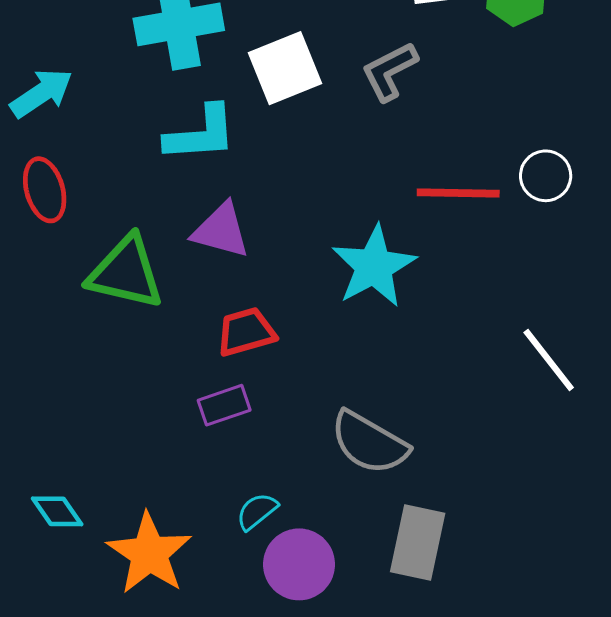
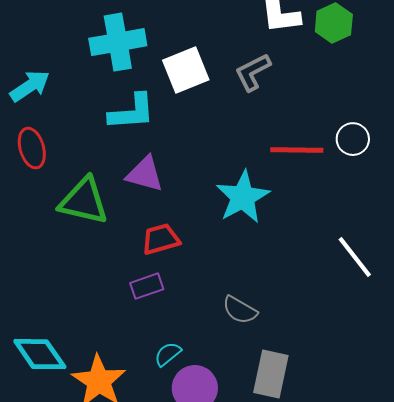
gray semicircle: (369, 443) -> (240, 310), size x0.7
cyan diamond: (57, 511) -> (40, 354), size x1.6

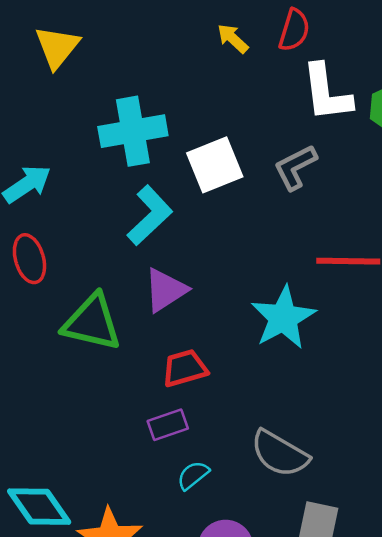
cyan L-shape: (132, 112) -> (150, 215), turned -39
purple triangle: (145, 174) -> (165, 290), turned -48
gray semicircle: (240, 310) -> (280, 454), size x1.4
cyan semicircle: (168, 354) -> (193, 475), moved

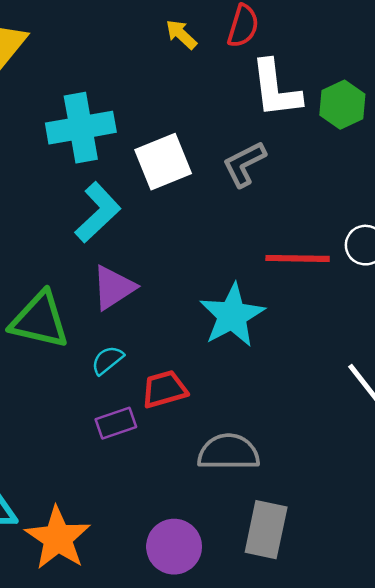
red trapezoid: (185, 368) -> (164, 389), moved
gray semicircle: (280, 454) -> (229, 452), turned 150
cyan semicircle: (193, 475) -> (107, 360), moved

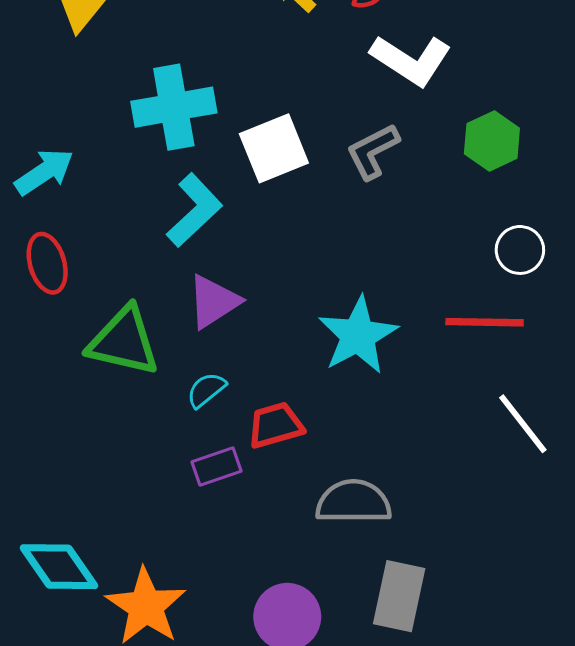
white L-shape: (276, 89) -> (411, 60), turned -50
green hexagon: (342, 105) -> (492, 141), moved
red line: (298, 258) -> (485, 322), moved

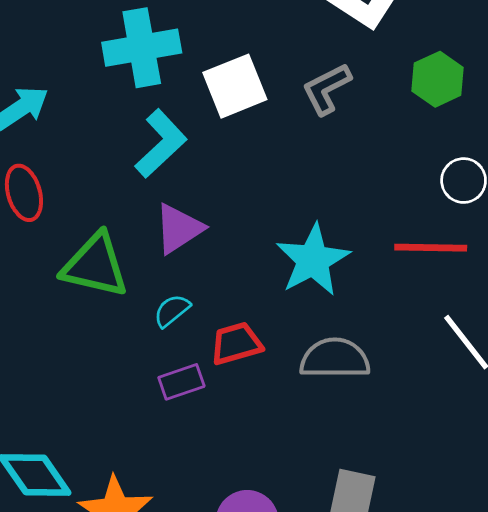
gray semicircle: (354, 502) -> (335, 359), moved

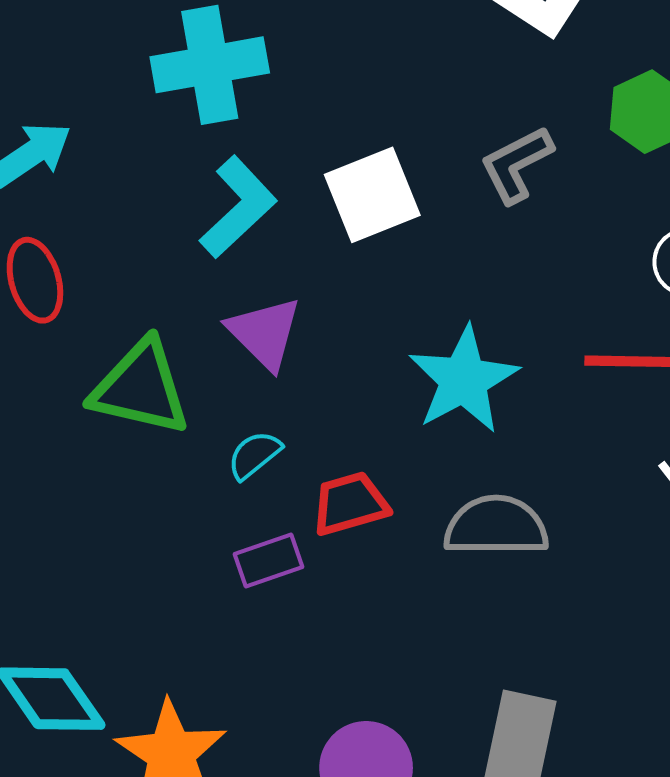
white square: (235, 86) -> (372, 195), moved
gray L-shape: (327, 89) -> (516, 164), moved
purple triangle: (179, 228) -> (265, 333), turned -42

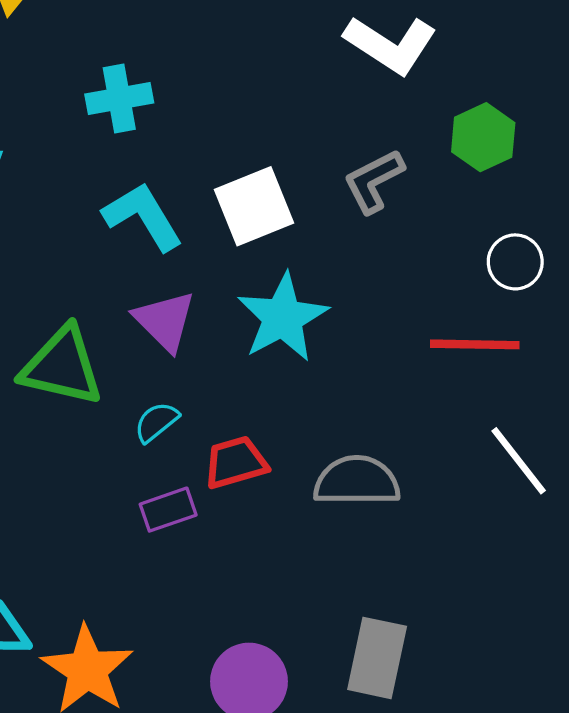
cyan cross: (210, 65) -> (119, 98), size x0.7
cyan L-shape: (238, 207) -> (143, 216), turned -78
cyan star: (464, 380) -> (283, 318), moved

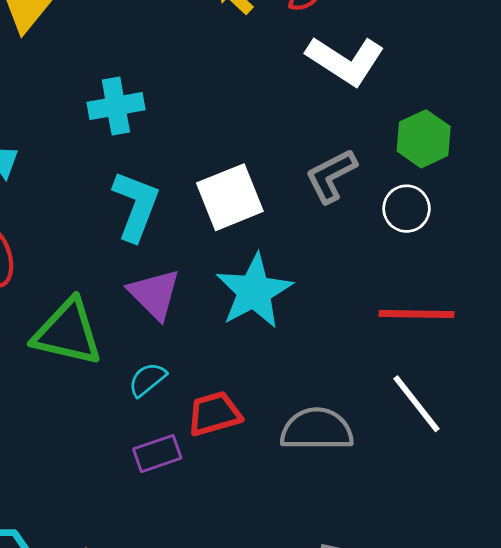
cyan L-shape: (143, 216) -> (136, 206), turned 52
white circle: (515, 262) -> (407, 209), moved
white line: (519, 461) -> (416, 404), moved

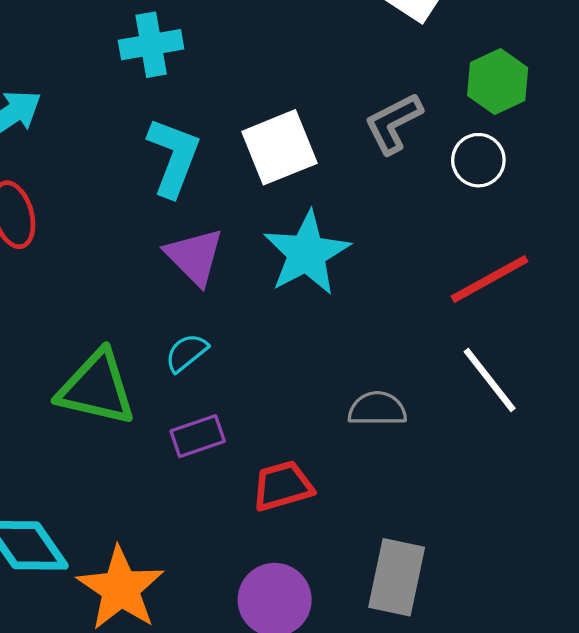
red line: (416, 314) -> (490, 279), turned -30
green triangle: (68, 333) -> (97, 388), moved
red trapezoid: (214, 414) -> (283, 486), moved
gray semicircle: (317, 429) -> (377, 409), size x0.7

